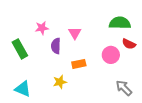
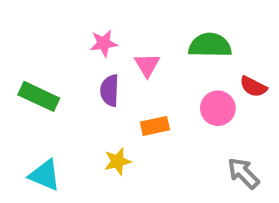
green semicircle: (120, 23) -> (210, 45), moved
pink star: (42, 28) -> (104, 43), moved
green rectangle: (20, 49) -> (39, 96), turned -36

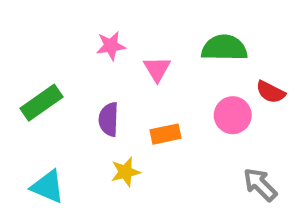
purple semicircle: (110, 91) -> (109, 119), moved
green rectangle: (39, 96) -> (41, 103), turned -60

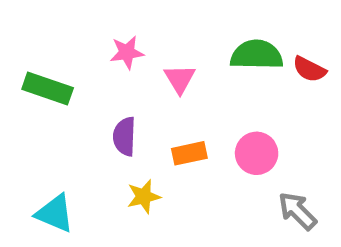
red semicircle: (271, 92) -> (309, 69), moved
green rectangle: (41, 103) -> (48, 88), moved, turned 54
pink circle: (233, 115) -> (257, 153), moved

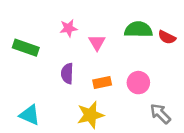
yellow star: (144, 197) -> (90, 115), moved, size x1.5

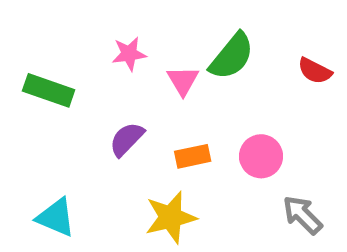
green semicircle: (138, 29) -> (232, 56), moved, turned 128
purple semicircle: (67, 74) -> (127, 139), turned 42

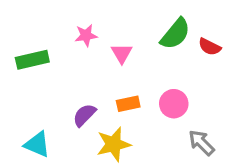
green semicircle: (232, 56) -> (175, 34), moved
green rectangle: (49, 90) -> (32, 60), turned -32
purple semicircle: (127, 139) -> (84, 115), moved

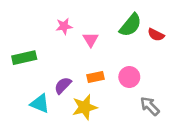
green rectangle: (32, 60) -> (24, 58), moved
cyan triangle: (37, 144) -> (40, 104), moved

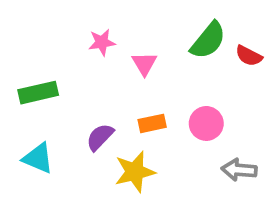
cyan triangle: (40, 104) -> (38, 158), moved
gray arrow: (150, 106) -> (239, 170), turned -40

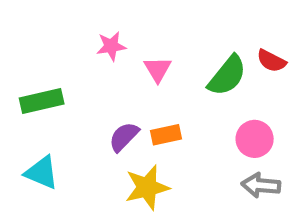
green semicircle: (208, 40) -> (227, 76), moved
pink circle: (206, 123) -> (255, 139), moved
purple semicircle: (100, 137) -> (124, 137), moved

